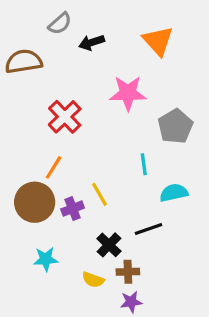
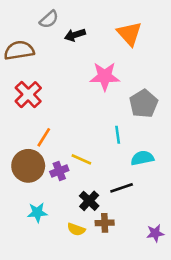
red cross: (65, 117) -> (28, 95), moved
yellow line: (99, 194) -> (81, 159), turned -36
purple star: (131, 302) -> (155, 233), moved

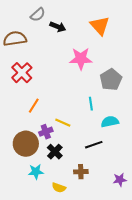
black arrow: (75, 35) -> (58, 27), turned -140
brown circle: (28, 166) -> (26, 144), moved
black cross: (89, 201) -> (55, 152), moved
cyan star: (37, 212) -> (36, 172), moved
yellow semicircle: (76, 229) -> (59, 188), moved

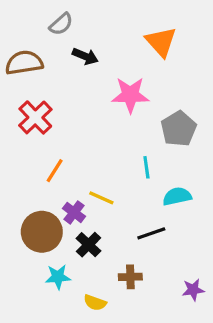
black arrow: (58, 27) -> (85, 56), moved
purple cross: (46, 132) -> (74, 212), turned -32

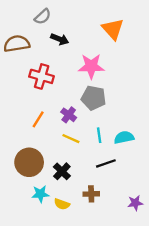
red cross: (35, 117) -> (42, 76), moved, turned -30
gray pentagon: (179, 129) -> (93, 98), moved, turned -30
cyan line: (146, 167) -> (99, 135), moved
purple cross: (74, 212) -> (69, 115), moved
yellow semicircle: (95, 303) -> (62, 204), moved

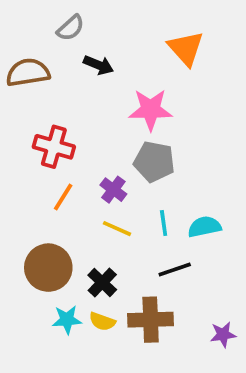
red cross: (42, 76) -> (54, 147), moved
brown cross: (91, 194) -> (151, 320), size x1.6
yellow semicircle: (62, 204) -> (102, 321), moved

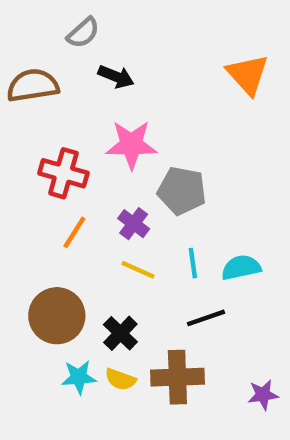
orange triangle: (186, 48) -> (248, 74), moved
pink star: (151, 110) -> (131, 145), moved

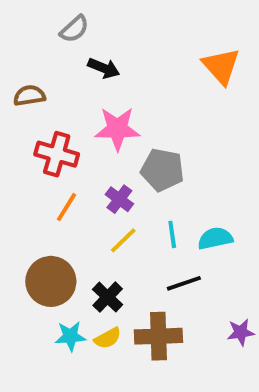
brown semicircle: (33, 85) -> (29, 95), moved, size x0.7
yellow line: (138, 270) -> (123, 240), turned -68
yellow semicircle: (120, 379) -> (108, 338), turned -48
purple star: (263, 395) -> (241, 332), moved

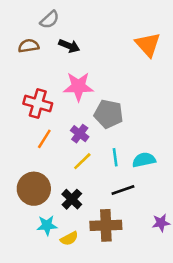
brown semicircle: (29, 95) -> (29, 46), moved
yellow semicircle: (108, 338) -> (69, 238), moved

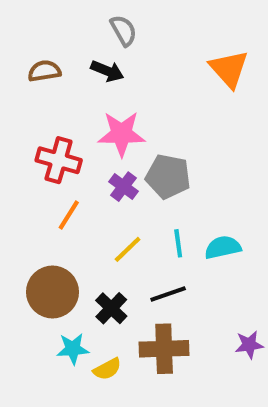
gray semicircle: (50, 20) -> (123, 30), moved, turned -78
purple cross: (80, 134) -> (123, 187), moved
black line: (123, 190) -> (168, 294), moved

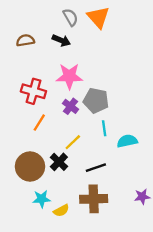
orange triangle: (229, 69) -> (98, 17), moved
cyan line: (178, 243) -> (104, 128), moved
black cross: (111, 308) -> (59, 162), moved

